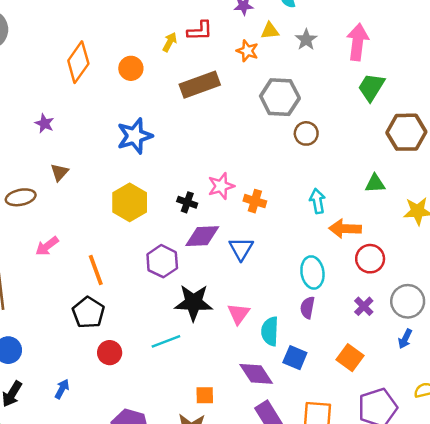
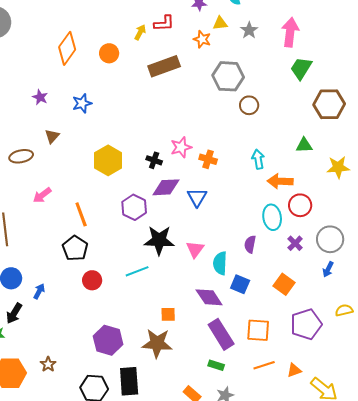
blue star: (135, 136) -> (82, 103), moved, size x0.7
cyan ellipse: (312, 272) -> (272, 217), moved
blue arrow: (62, 389) -> (39, 291), moved

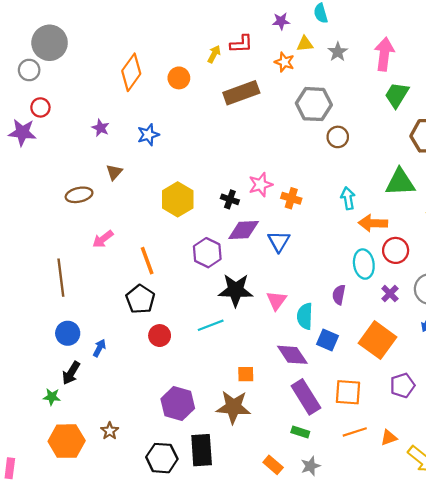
green triangle: (304, 145) -> (400, 182), size x1.6
orange square: (284, 284) -> (377, 340), size x1.5
purple pentagon: (306, 324) -> (402, 385), size x0.7

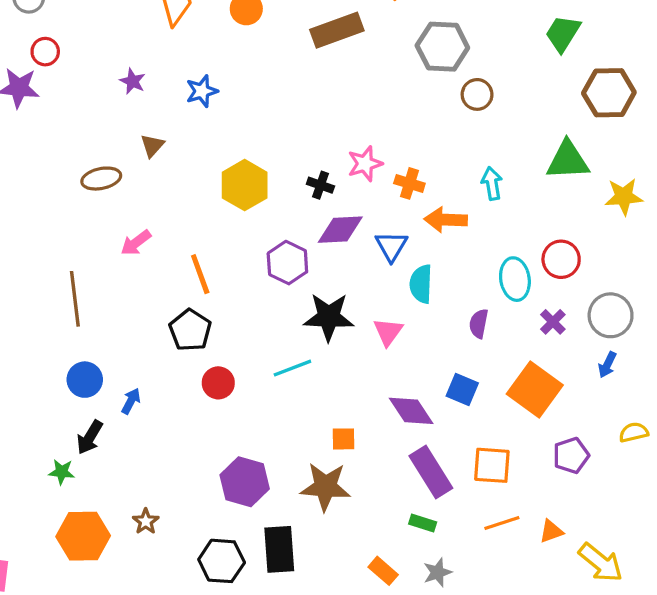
orange arrow: (373, 223) -> (446, 220), moved
cyan semicircle: (305, 316) -> (421, 284), moved

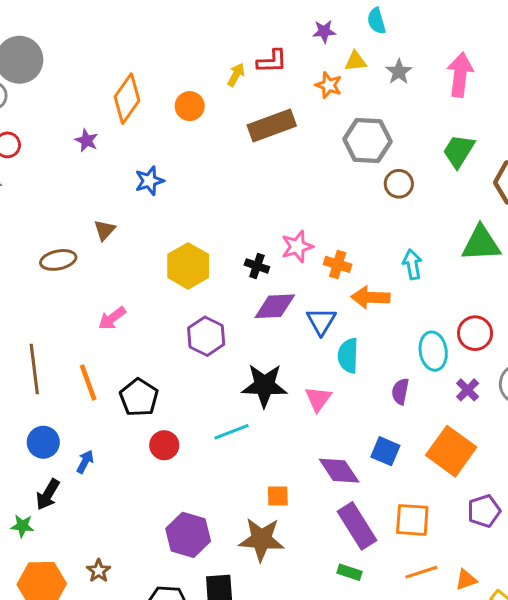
green trapezoid: (563, 33) -> (459, 151), moved
purple star: (133, 81) -> (87, 140), moved
pink arrow: (136, 243) -> (112, 318), moved
purple hexagon: (287, 263) -> (206, 336), moved
orange line: (200, 274) -> (88, 382), moved

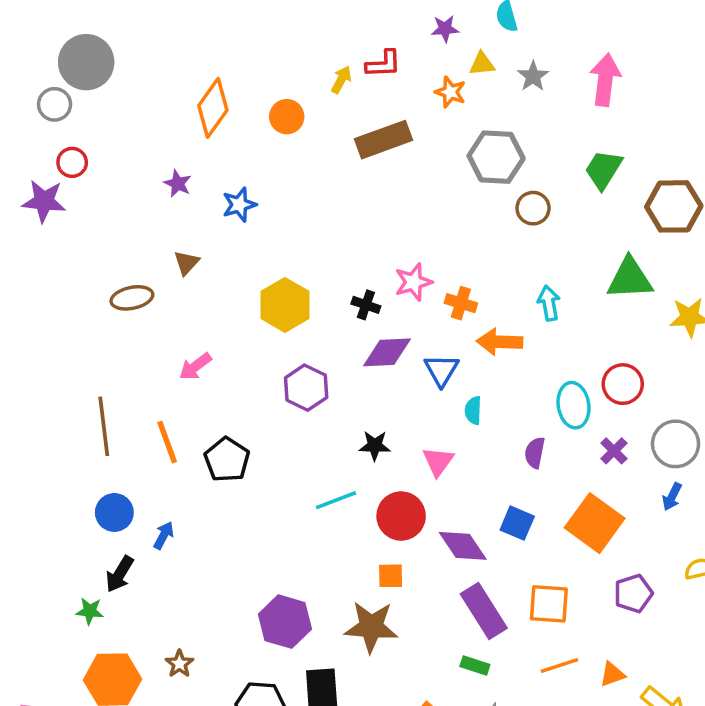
purple star: (87, 140) -> (178, 184), moved
cyan semicircle: (348, 356) -> (473, 410), size x0.7
black star: (264, 385) -> (375, 446), size x0.6
red circle: (164, 445) -> (401, 516), moved, size x1.4

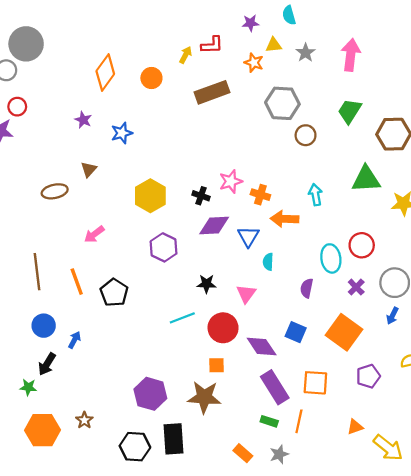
orange line: (559, 666) -> (299, 421), moved, turned -60

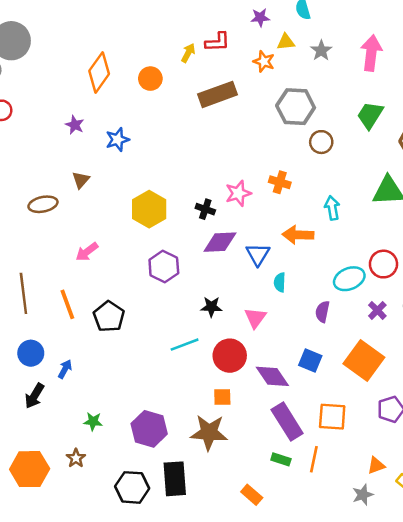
orange cross: (260, 195) -> (280, 182), moved
cyan ellipse: (331, 258) -> (349, 279), turned 76
green star: (28, 387) -> (93, 421), moved
gray star: (279, 454) -> (363, 495), moved

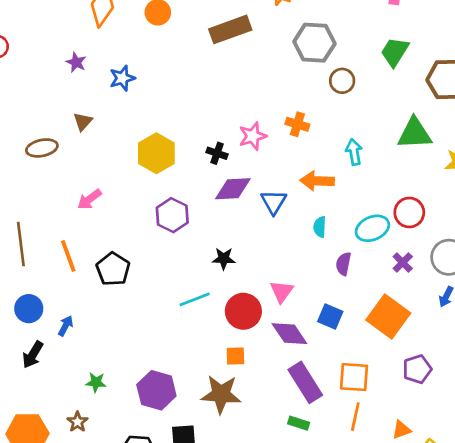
cyan semicircle: (280, 282) -> (320, 227), moved
pink triangle: (255, 318) -> (282, 291), moved
orange line: (314, 459) -> (355, 417), moved

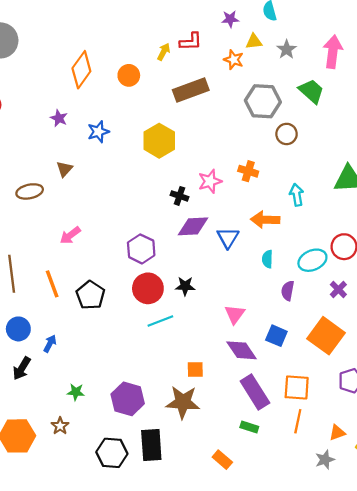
green trapezoid: (395, 52) -> (311, 91), moved, turned 100
yellow hexagon: (156, 153) -> (159, 141), moved
red circle: (243, 311) -> (148, 288), moved

